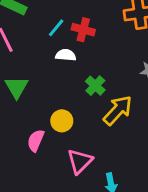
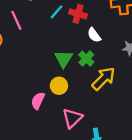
white semicircle: (66, 55) -> (94, 35), moved, turned -133
green triangle: (17, 87) -> (64, 59), moved

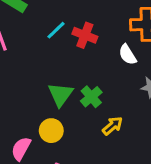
white semicircle: (94, 35) -> (128, 55), moved
yellow arrow: (104, 79) -> (112, 126), size x0.6

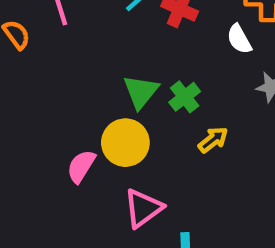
yellow circle: (51, 131) -> (125, 143), size x1.4

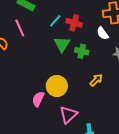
green triangle: (141, 92) -> (62, 44), moved
green cross: (185, 97) -> (82, 51), moved, turned -32

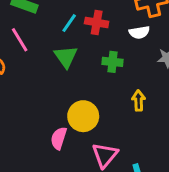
white semicircle: (103, 33) -> (139, 32), turned -56
green triangle: (62, 44) -> (66, 57), moved
yellow arrow: (96, 80) -> (139, 101), turned -40

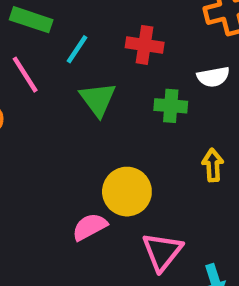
cyan line: (69, 23) -> (77, 49), moved
white semicircle: (139, 32) -> (213, 77), moved
pink semicircle: (59, 138) -> (90, 227), turned 45

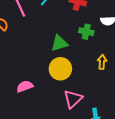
green triangle: (98, 99) -> (59, 43), moved, turned 42
pink semicircle: (90, 227) -> (25, 86), moved

